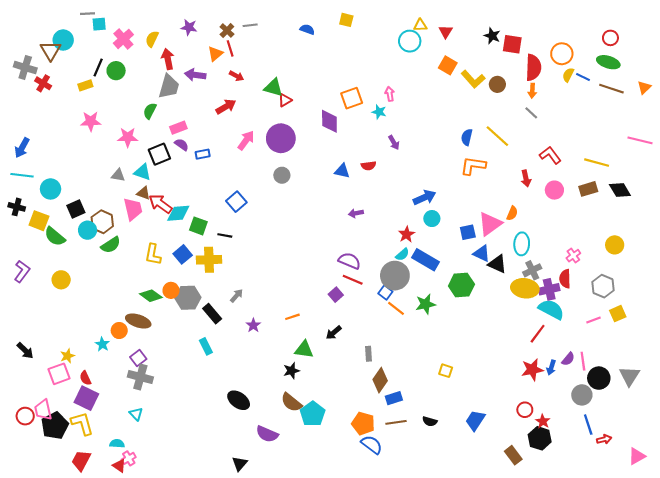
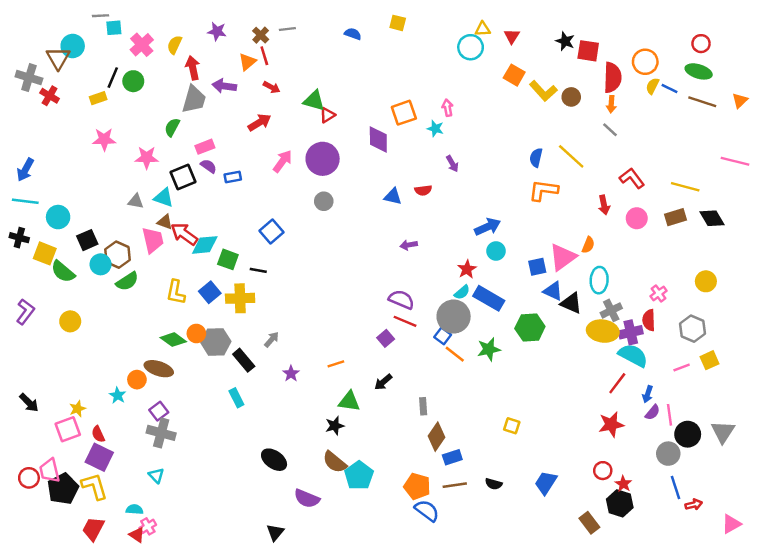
blue arrow: (551, 367) -> (648, 394), moved

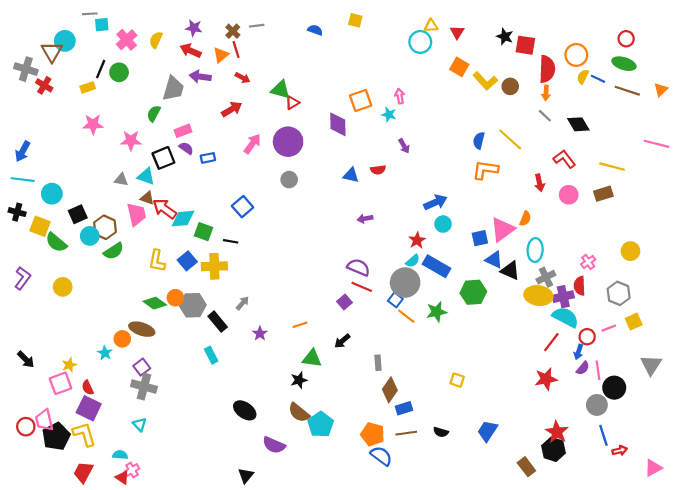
red arrow: (193, 68) -> (191, 51), moved, turned -54
black diamond: (712, 218) -> (578, 124), moved
gray triangle: (723, 432) -> (651, 365), moved
red circle: (603, 471) -> (587, 337), moved
red star: (623, 484) -> (557, 432), size x1.5

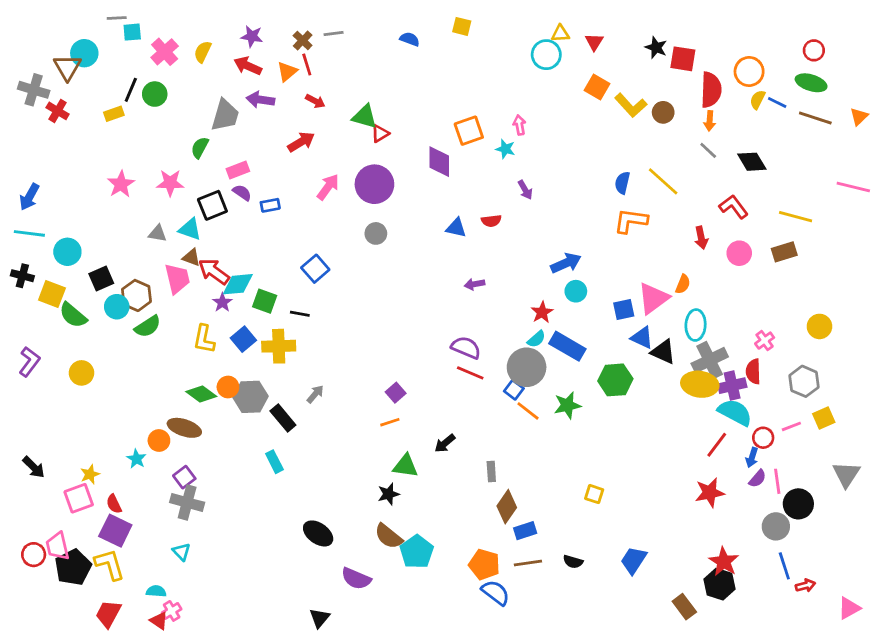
pink star: (93, 124) -> (121, 184), moved, turned -30
gray cross: (546, 277) -> (710, 360), size x1.4
purple square: (344, 302) -> (396, 393), moved
purple star: (260, 333) -> (222, 302), moved

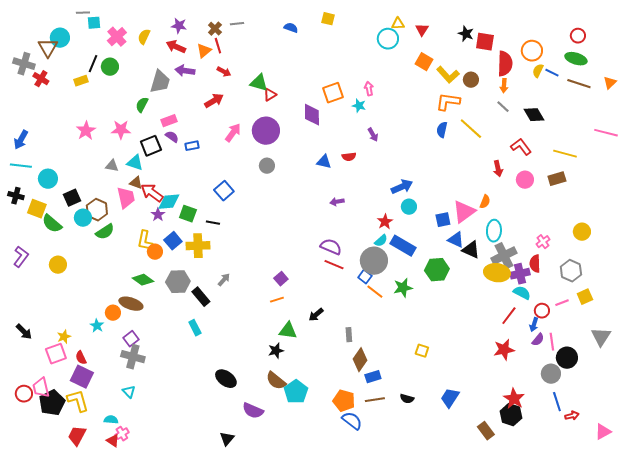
orange L-shape: (631, 221) -> (448, 102), moved
orange circle: (228, 387) -> (155, 252), moved
cyan semicircle: (735, 412) -> (522, 293), size x0.7

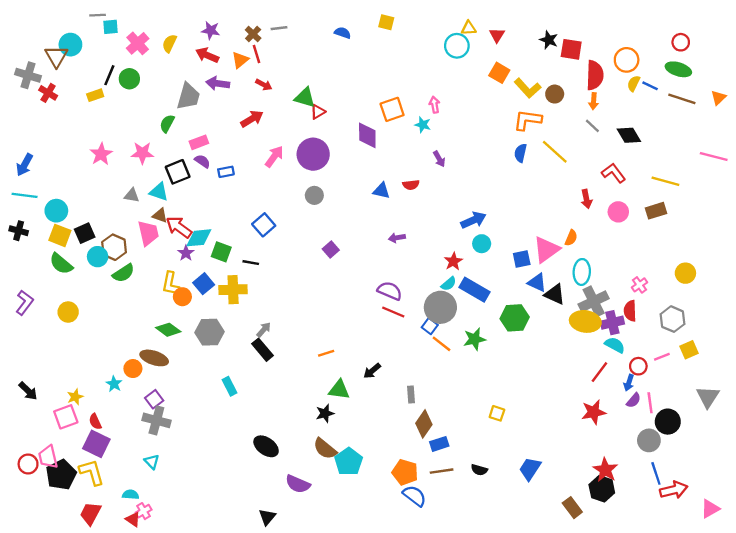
yellow square: (37, 209) -> (60, 235), moved
purple square: (281, 279) -> (331, 250), moved
black rectangle: (201, 297) -> (263, 350), moved
red arrow: (572, 416) -> (674, 490), size x1.6

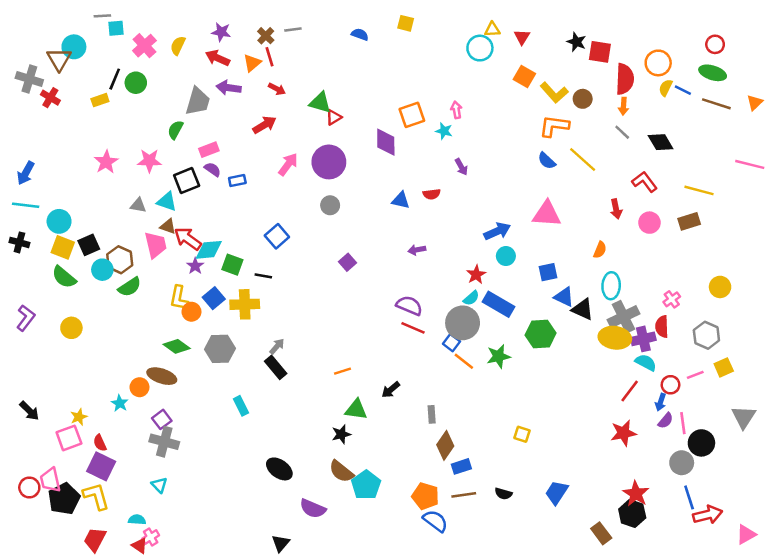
blue semicircle: (521, 153) -> (547, 161), turned -60
pink triangle: (546, 250) -> (547, 214), moved, turned 40

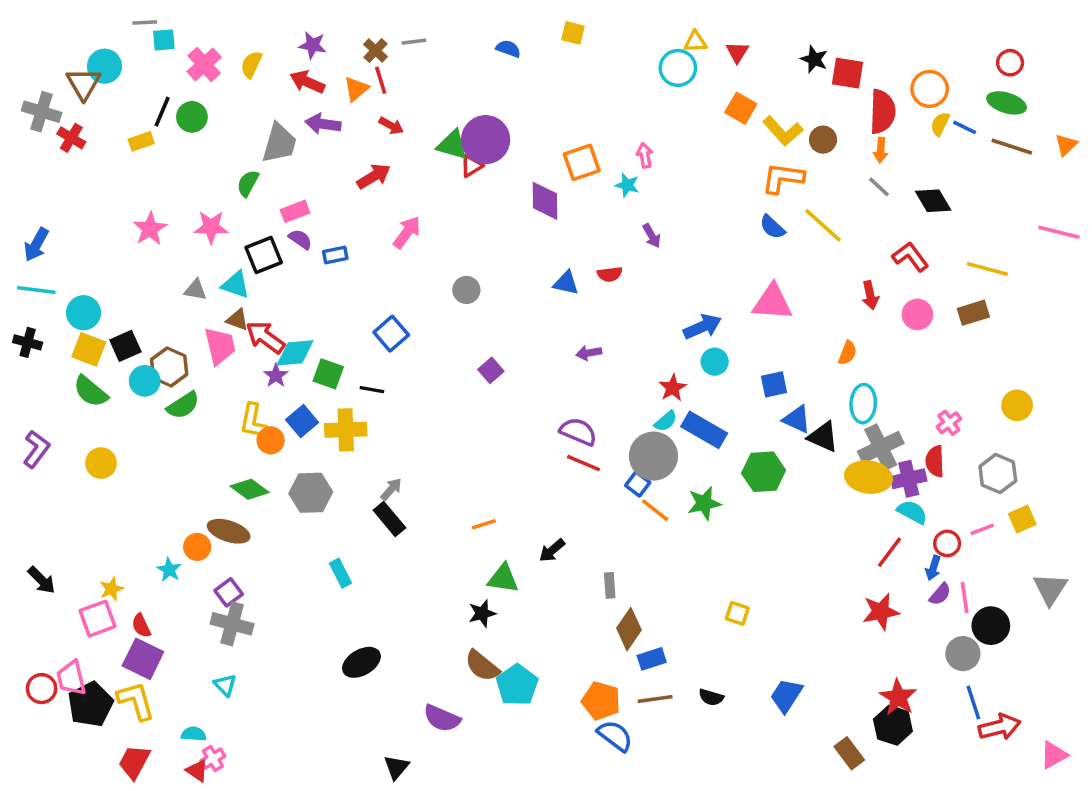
purple circle: (329, 162) -> (486, 140), moved
black ellipse: (279, 469) -> (361, 662), moved, turned -65

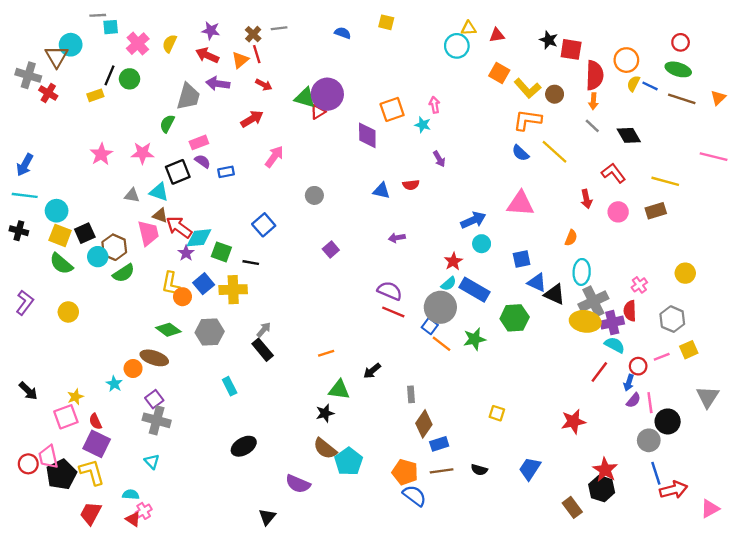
red triangle: (737, 52) -> (497, 35), turned 49
red star: (881, 612) -> (573, 421), moved

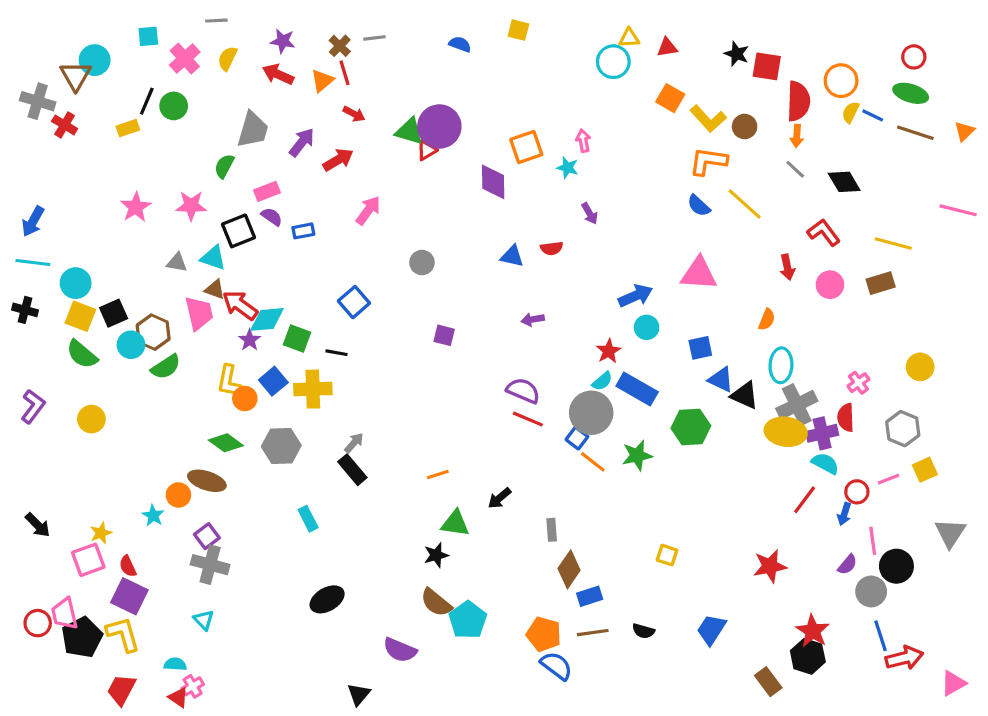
gray line: (98, 15) -> (216, 21), moved
purple arrow: (218, 84) -> (302, 142), moved, turned 120
purple square: (331, 250) -> (444, 335), turned -35
purple semicircle: (633, 400) -> (847, 565), moved

